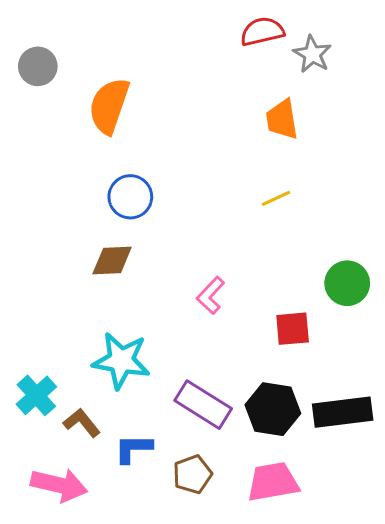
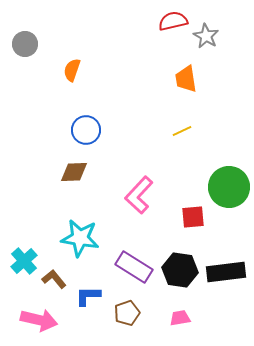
orange semicircle: (109, 106) -> (72, 70), size x0.6
green circle: (347, 283) -> (229, 187), size x1.4
pink L-shape: (211, 295) -> (139, 195), size x1.5
pink trapezoid: (273, 482) -> (180, 318), size x0.6

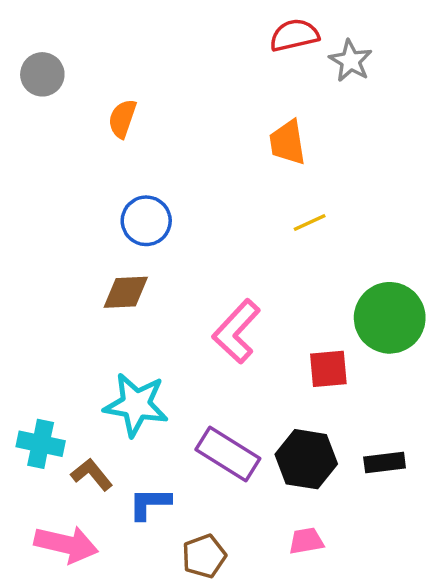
orange trapezoid: (186, 79) -> (288, 142), moved
cyan cross: (24, 261) -> (41, 444), turned -36
black rectangle: (226, 272) -> (385, 463), size x0.6
brown pentagon: (127, 313) -> (204, 556), moved

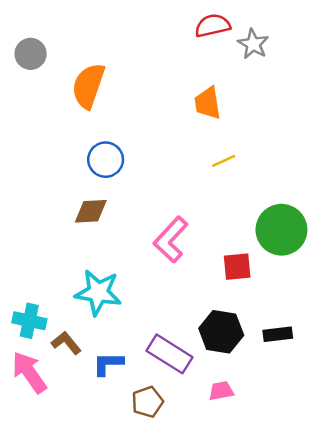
orange semicircle: (122, 119) -> (88, 86), size x1.6
purple rectangle: (228, 454) -> (170, 354), moved
pink arrow: (66, 544) -> (29, 372), moved, turned -138

